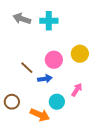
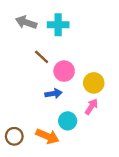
yellow circle: (80, 54) -> (94, 83), moved
brown line: (27, 68) -> (42, 57), moved
brown circle: (12, 102) -> (14, 136), moved

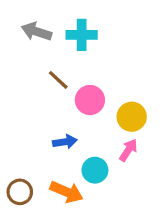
blue arrow: (53, 94) -> (65, 142), moved

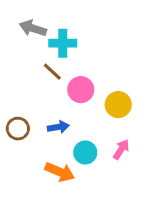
cyan cross: (82, 35) -> (63, 43), moved
pink arrow: (128, 150) -> (121, 149), moved
brown circle: (20, 192) -> (18, 129), moved

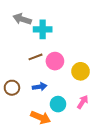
brown line: (52, 72) -> (35, 57), moved, turned -64

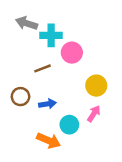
pink circle: (55, 61) -> (72, 53), moved
brown circle: (12, 88) -> (20, 97), moved
pink arrow: (83, 102) -> (94, 114), moved

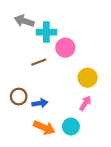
brown circle: (20, 97) -> (19, 97), moved
blue arrow: (47, 104) -> (40, 103), moved
cyan circle: (69, 125) -> (71, 127), moved

